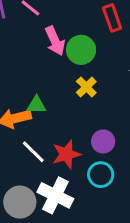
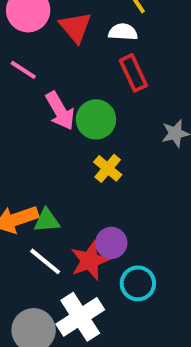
green triangle: (36, 105) -> (47, 221), moved
purple circle: (103, 141) -> (111, 243), moved
white cross: (55, 195) -> (80, 317), turned 36

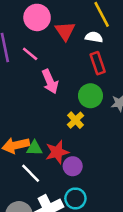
green circle: (96, 119) -> (90, 96), moved
red star: (90, 261) -> (57, 152), moved
cyan circle: (138, 283) -> (75, 198), moved

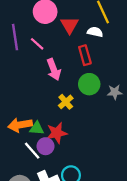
red rectangle: (98, 63) -> (85, 55), moved
yellow cross: (75, 120) -> (66, 102), moved
purple circle: (73, 166) -> (46, 146), moved

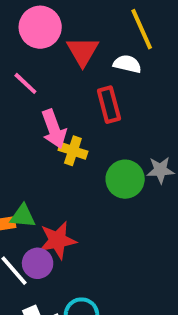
green circle: (89, 84) -> (125, 179), moved
yellow cross: (66, 102) -> (73, 151), moved, turned -32
green triangle: (37, 128) -> (23, 216), moved

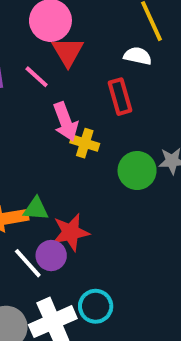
red triangle: (83, 51) -> (68, 52), moved

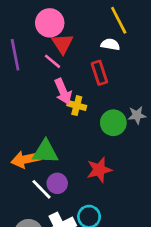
pink line: (37, 77) -> (53, 61), moved
green triangle: (36, 209) -> (45, 152), size x1.5
red star: (71, 232) -> (99, 170), moved

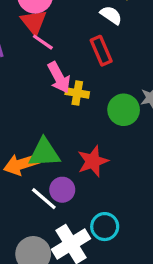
red triangle: (62, 44) -> (34, 22), moved
white semicircle: (110, 44) -> (111, 15), turned 30
red star: (99, 170) -> (93, 161), moved

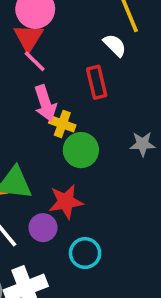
green circle: (124, 110) -> (81, 150), moved
purple circle: (62, 190) -> (43, 228), moved
cyan circle: (105, 227) -> (85, 253), moved

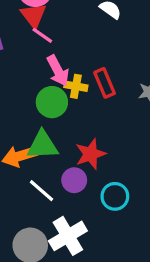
red rectangle: (97, 82) -> (105, 83), moved
green circle: (81, 150) -> (52, 102), moved

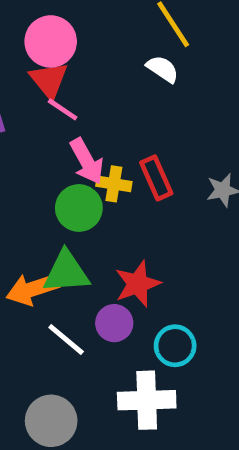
white cross: (68, 236) -> (147, 400), moved, turned 30

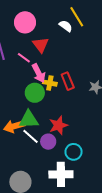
white semicircle: (163, 69) -> (66, 26), moved
red triangle: (49, 80) -> (41, 45), moved
pink line: (63, 109) -> (24, 58), moved
white line: (66, 339) -> (31, 136), moved

